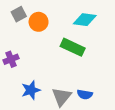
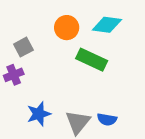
gray square: (19, 14) -> (23, 47), moved
orange circle: (39, 22) -> (67, 28), moved

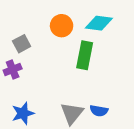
green rectangle: (92, 60) -> (85, 55), turned 76
blue star: (39, 114) -> (23, 113), moved

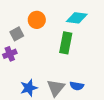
orange circle: (62, 26) -> (37, 20), moved
blue star: (23, 113) -> (29, 88), moved

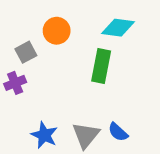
blue semicircle: (77, 86) -> (118, 132), turned 32
blue star: (29, 88) -> (44, 135), turned -30

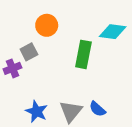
cyan diamond: (118, 28) -> (113, 32), moved
gray square: (26, 52) -> (29, 52), moved

